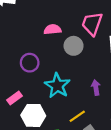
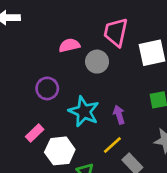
purple arrow: (96, 87) -> (119, 115), moved

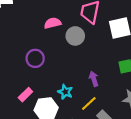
cyan star: (84, 112) -> (65, 92), moved, size x0.6

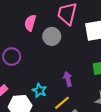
pink semicircle: (53, 23) -> (30, 23), turned -63

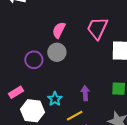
gray circle: (52, 36) -> (57, 52), moved

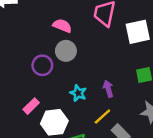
pink semicircle: (59, 30) -> (62, 26), turned 98
cyan star: (55, 99) -> (78, 93), moved

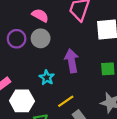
purple circle: (42, 65) -> (17, 39), moved
purple arrow: (108, 89) -> (72, 61), moved, size x1.5

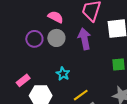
purple arrow: (72, 61) -> (84, 39), moved

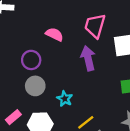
gray circle: (56, 38) -> (35, 86), moved
pink rectangle: (23, 80) -> (13, 117), moved

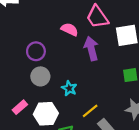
pink trapezoid: (95, 26) -> (97, 17), turned -50
pink semicircle: (54, 34) -> (70, 29), moved

